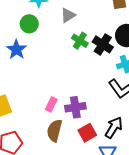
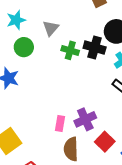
green circle: (29, 24) -> (24, 47), moved

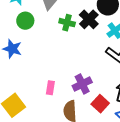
black cross: (95, 48) -> (89, 19), turned 30
pink rectangle: (60, 123) -> (50, 88), moved

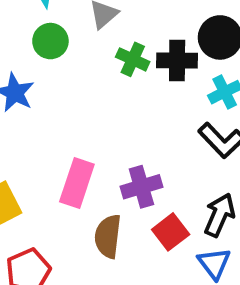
black cross: (89, 19) -> (177, 61), turned 36
pink rectangle: (50, 88) -> (77, 183), size x1.6

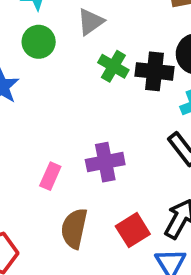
pink rectangle: (77, 183) -> (50, 176), size x0.6
purple cross: (141, 187) -> (105, 162), moved

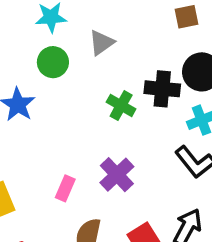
green cross: (113, 66) -> (121, 106), moved
purple cross: (105, 162) -> (117, 175), turned -32

